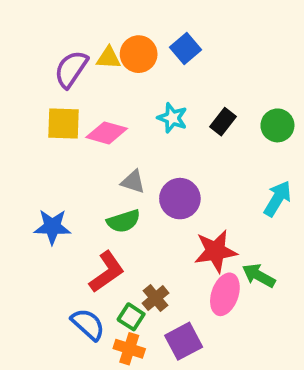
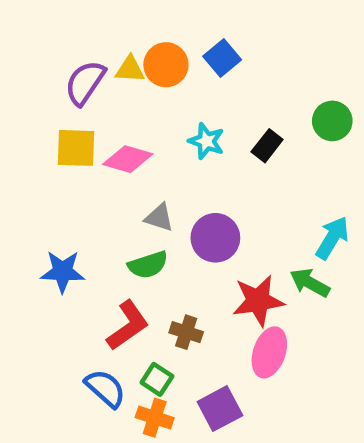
green circle: (277, 125) -> (332, 121), moved
green arrow: (259, 276) -> (310, 283), moved
brown cross: (155, 298) -> (186, 332), moved, turned -32

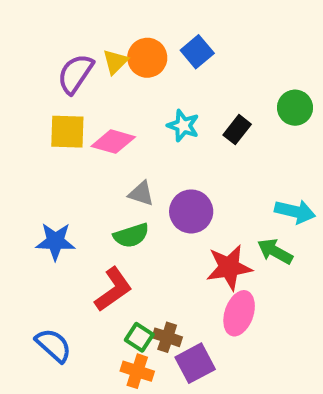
yellow triangle: (130, 69) -> (115, 62), turned -48
cyan arrow: (332, 238) -> (295, 211), turned 72
brown cross: (186, 332) -> (167, 337), moved
blue semicircle: (105, 388) -> (53, 345), moved

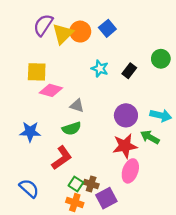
yellow triangle: (115, 62) -> (63, 34), size x1.5
purple semicircle: (75, 74) -> (43, 25), moved
pink diamond: (113, 142) -> (51, 90), moved
purple circle: (191, 211) -> (126, 115), moved

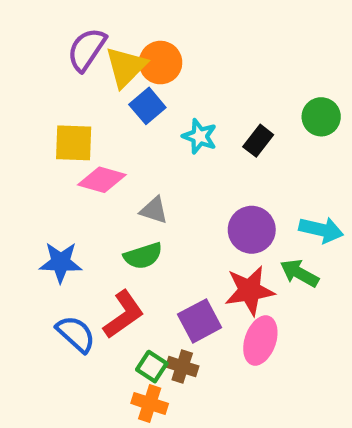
blue square: (107, 28) -> (147, 106), moved
blue semicircle: (29, 188) -> (76, 334), moved
purple square: (106, 198) -> (200, 321), moved

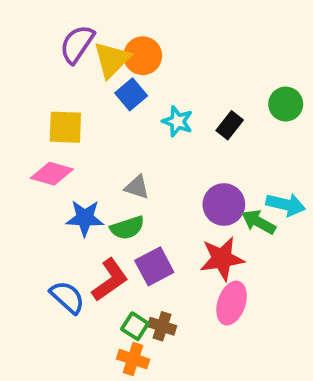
pink diamond: (102, 180) -> (52, 174), moved
blue star: (61, 262) -> (85, 218), moved
green arrow: (299, 273) -> (259, 222), moved
purple square: (200, 321) -> (154, 266), moved

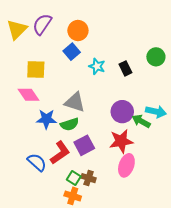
yellow triangle: (112, 60) -> (17, 29), moved
black rectangle: (230, 125) -> (125, 68), turned -64
pink diamond: (52, 174) -> (28, 95), turned 40
gray triangle: (137, 187) -> (75, 102), size x1.5

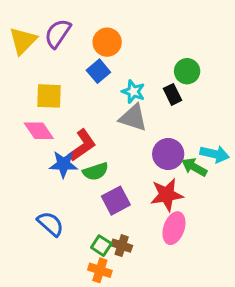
green circle: (156, 57) -> (187, 71), moved
gray triangle: (75, 102) -> (133, 118), moved
red L-shape: (60, 153) -> (82, 145), moved

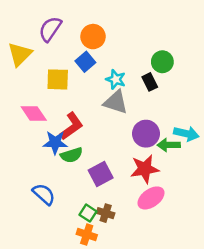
yellow triangle: (23, 41) -> (20, 54), moved
yellow square: (49, 96) -> (58, 79), moved
green arrow: (194, 167) -> (169, 145), turned -30
green semicircle: (95, 171) -> (72, 155), moved
pink ellipse: (174, 228) -> (151, 198), turned 36

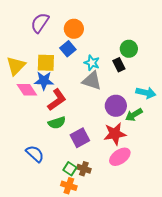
yellow triangle: (20, 54) -> (16, 66), moved
cyan arrow: (186, 134) -> (146, 93), moved
blue star: (55, 142) -> (44, 81), moved
green arrow: (169, 145) -> (134, 115), turned -30

